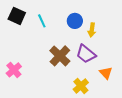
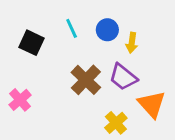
black square: (17, 16) -> (31, 43), moved
cyan line: (42, 21) -> (72, 28), moved
orange triangle: (106, 73) -> (152, 104), size x1.5

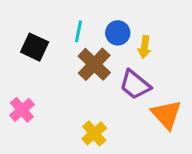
cyan line: (72, 28) -> (78, 31), turned 36
brown cross: (86, 80) -> (94, 64), moved
yellow cross: (116, 123) -> (94, 133), moved

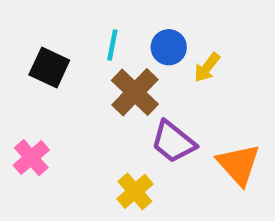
yellow arrow: (144, 47) -> (207, 68), turned 30
purple trapezoid: (135, 85) -> (173, 142), moved

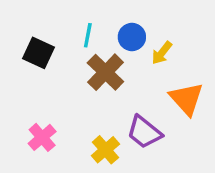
purple trapezoid: (173, 142) -> (144, 132), moved
pink cross: (31, 158) -> (42, 137), moved
orange triangle: (239, 164) -> (187, 99), moved

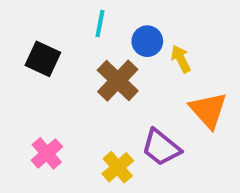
cyan line: (88, 35) -> (100, 23), moved
yellow arrow: (162, 53) -> (181, 59), turned 115

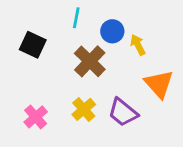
yellow cross: (118, 167) -> (84, 109), moved

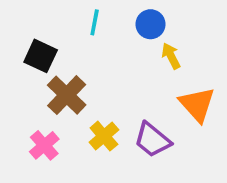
blue circle: (112, 31) -> (151, 24), moved
brown cross: (90, 61) -> (67, 95), moved

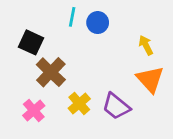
blue circle: (151, 24) -> (98, 23), moved
yellow arrow: (171, 56) -> (146, 45), moved

